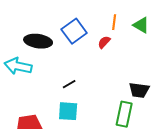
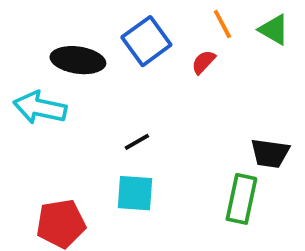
orange line: (114, 22) -> (222, 24), turned -35

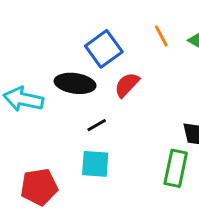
black ellipse: (78, 60) -> (75, 83), moved
red semicircle: (203, 62) -> (127, 85), moved, size x1.4

